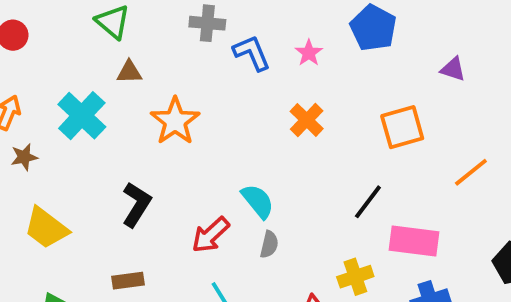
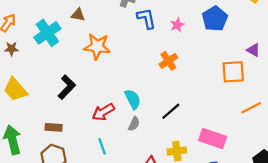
orange star: (175, 121) -> (97, 46), turned 30
orange square: (402, 127) -> (233, 72), moved
black line: (368, 202) -> (171, 111), moved

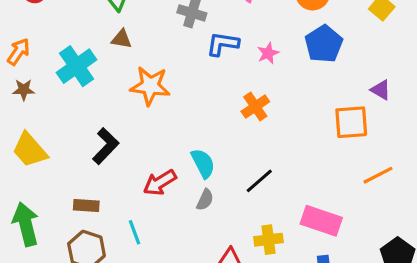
blue L-shape: (146, 18) -> (223, 44), turned -70
cyan line: (102, 146) -> (134, 232), moved

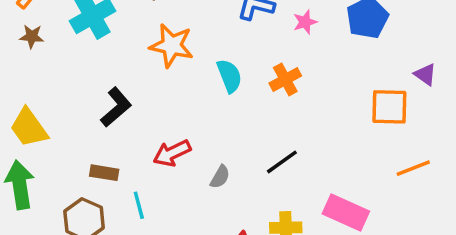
yellow trapezoid: (30, 150) -> (29, 128), moved
cyan semicircle: (203, 163) -> (229, 76), moved
brown rectangle: (86, 205) -> (104, 173), moved

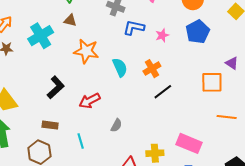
red arrow: (172, 153) -> (90, 101), moved
black line: (282, 162) -> (163, 92), moved
orange line: (413, 168) -> (227, 117), turned 30
cyan line: (139, 205) -> (81, 141), moved

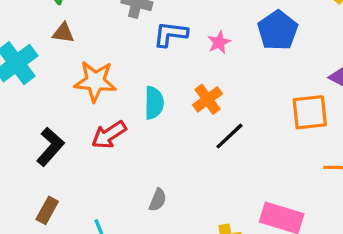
cyan semicircle: (120, 67) -> (154, 103), turned 30
red arrow: (90, 101) -> (109, 135), moved
brown rectangle: (50, 125) -> (47, 210), turned -63

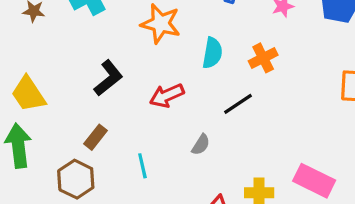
red arrow: (109, 135) -> (167, 96), moved
black line: (229, 136) -> (238, 104), moved

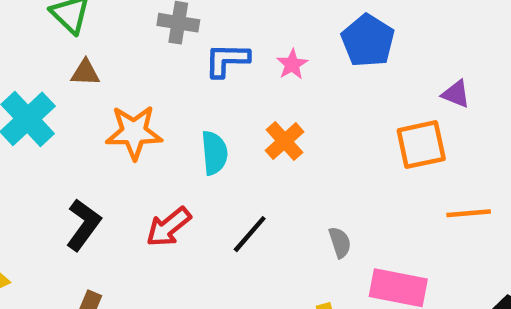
black line: (238, 104) -> (250, 234), moved
gray semicircle: (201, 145) -> (340, 242), moved, turned -35

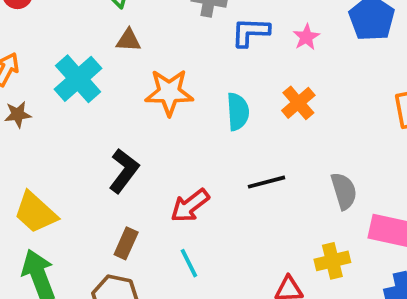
red arrow: (169, 227) -> (190, 206), moved
black line: (250, 234) -> (267, 182), turned 33
gray semicircle: (340, 242) -> (344, 191), size x1.4

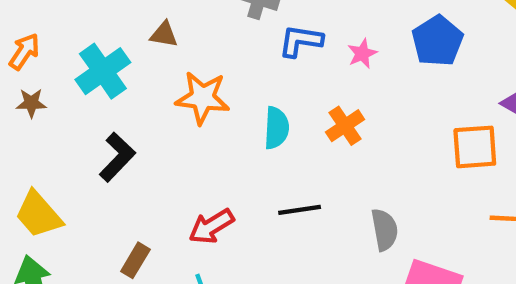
black L-shape: (124, 171) -> (117, 157), moved

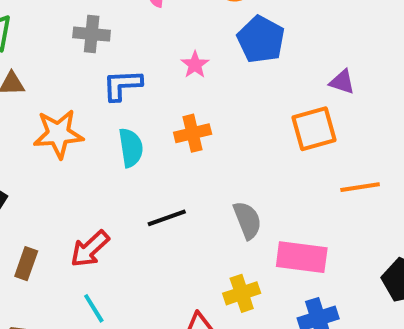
blue L-shape: (301, 41) -> (122, 85), moved
orange cross: (345, 126) -> (193, 133), turned 32
brown rectangle: (135, 260) -> (26, 264), moved

